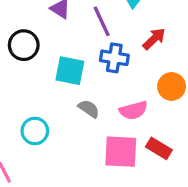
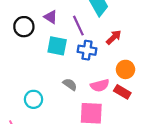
black circle: (24, 45) -> (24, 27), moved
cyan square: (70, 71) -> (57, 46), moved
red rectangle: (159, 148) -> (122, 92), moved

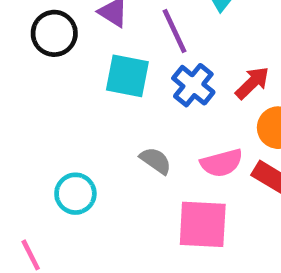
red arrow: (114, 37) -> (252, 83), moved
blue cross: (87, 50) -> (193, 85), turned 30

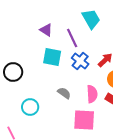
black circle: (54, 33) -> (13, 72), moved
pink semicircle: (222, 163) -> (92, 94), turned -78

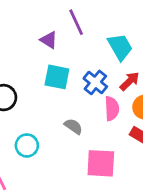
cyan trapezoid: (91, 19) -> (120, 47), moved
purple line: (72, 38) -> (76, 22), moved
pink semicircle: (92, 94) -> (112, 108), moved

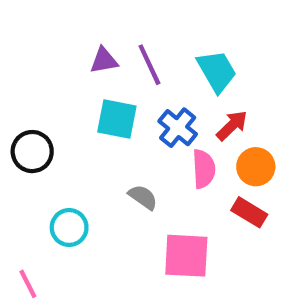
purple line: (76, 22) -> (149, 65), moved
purple triangle: (49, 40) -> (104, 60), turned -42

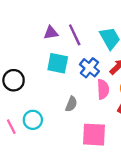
gray semicircle: (143, 197) -> (71, 104), turned 77
pink line: (28, 284) -> (11, 127), moved

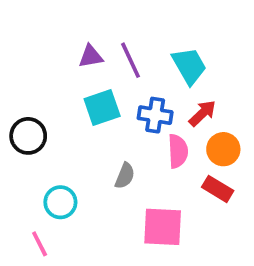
cyan square: (58, 63) -> (102, 108), turned -30
blue cross: (89, 68) -> (155, 115), turned -30
pink line: (11, 127) -> (40, 244), moved

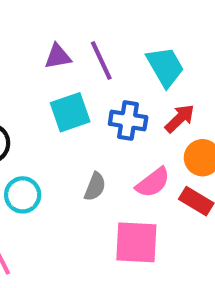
pink semicircle: (178, 151) -> (153, 183), moved, turned 56
cyan circle: (60, 202) -> (23, 195), moved

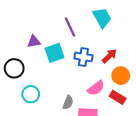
purple triangle: (58, 56) -> (34, 41), moved
cyan trapezoid: (165, 67) -> (102, 18), moved
gray semicircle: (95, 187) -> (68, 102), moved

